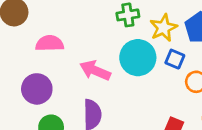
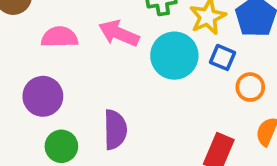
pink arrow: (95, 70) -> (119, 33), moved

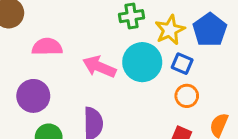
pink arrow: (119, 33) -> (99, 67), moved
orange circle: (250, 87) -> (187, 96), moved

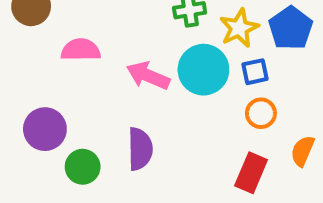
blue square: (182, 64) -> (255, 72), turned -35
purple circle: (33, 96) -> (45, 129), moved

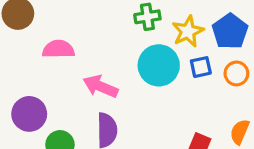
pink arrow: (148, 76) -> (100, 86), moved
orange circle: (261, 113) -> (236, 73), moved

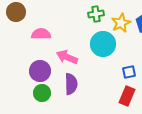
blue square: (201, 67) -> (129, 72), moved
purple circle: (29, 114) -> (40, 71), moved

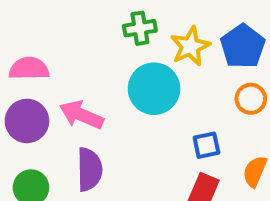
purple circle: (40, 71) -> (27, 121), moved

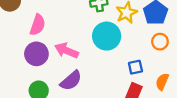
pink semicircle: (29, 69) -> (38, 25), turned 110
purple semicircle: (89, 169) -> (71, 81), turned 50

